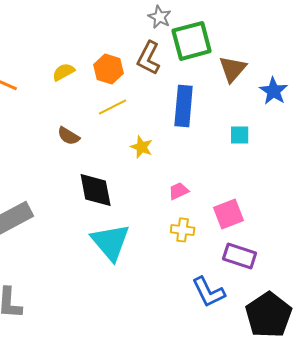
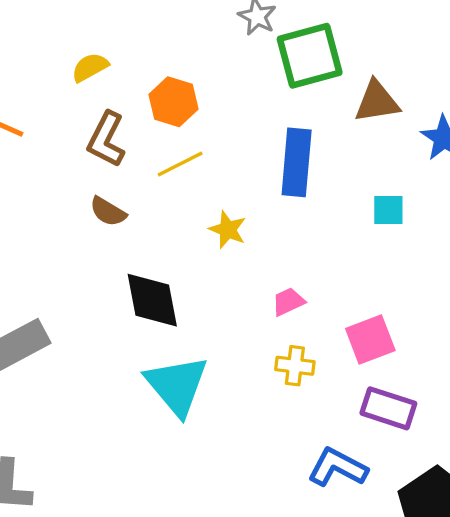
brown L-shape: (149, 58) -> (106, 139), moved
brown triangle: (233, 69) -> (377, 102), turned 40
yellow semicircle: (64, 72) -> (90, 67), moved
blue L-shape: (209, 292) -> (338, 467), turned 144

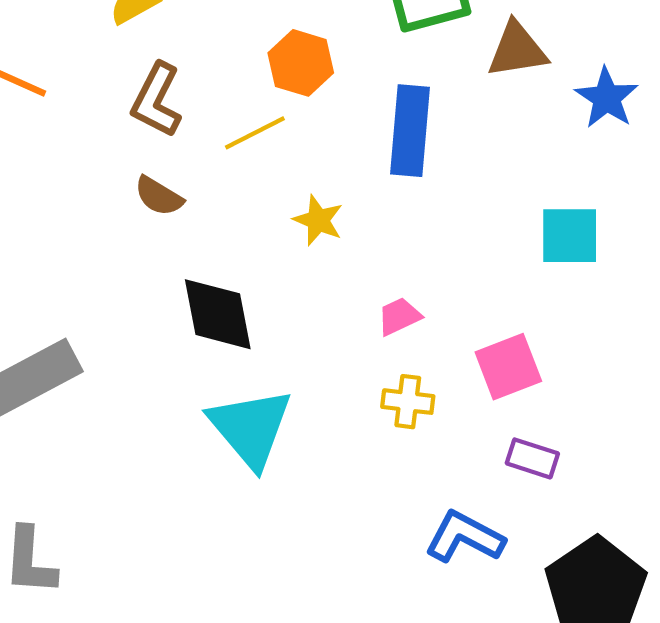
orange hexagon: (174, 102) -> (301, 63), moved
cyan square: (388, 210) -> (570, 236), moved, size x1.4
purple rectangle: (388, 408) -> (532, 458), size x0.7

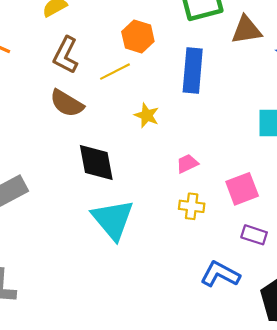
brown semicircle: (159, 196) -> (67, 103), size x1.4

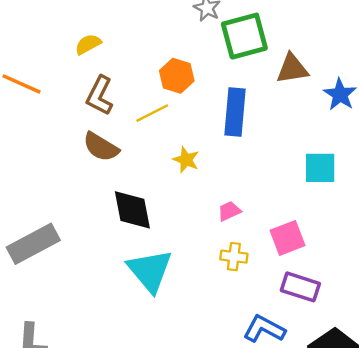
purple rectangle: (254, 235) -> (300, 287), size x1.4

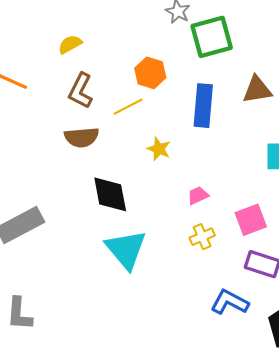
brown triangle: (292, 69) -> (257, 90), moved
brown semicircle: (101, 147) -> (82, 137), turned -36
yellow cross: (234, 257) -> (202, 237), turned -30

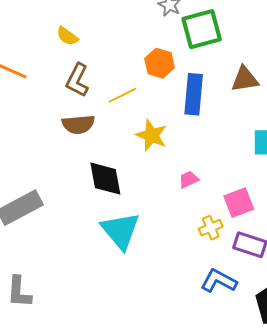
yellow semicircle: (70, 44) -> (67, 36), turned -115
orange hexagon: (150, 73) -> (160, 63), moved
yellow star: (159, 149) -> (152, 135), size x1.4
yellow cross: (202, 237) -> (211, 228), moved

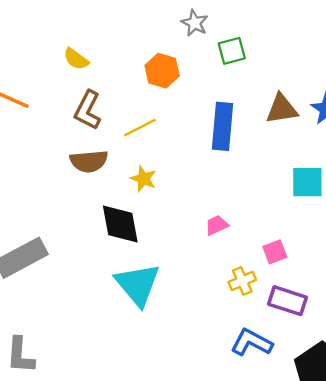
green square: (202, 29) -> (232, 51), size x0.6
orange hexagon: (160, 63) -> (162, 71), moved
yellow star: (152, 135) -> (143, 179), moved, size x0.7
pink square: (239, 203) -> (275, 252), size x0.7

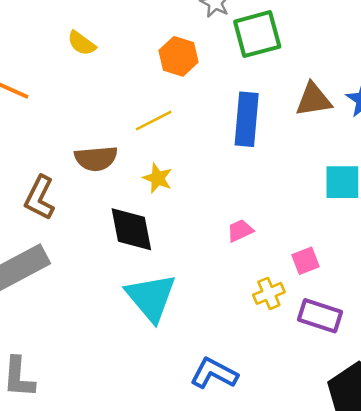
green square: (232, 51) -> (257, 34), size x1.5
brown L-shape: (88, 110) -> (40, 198), moved
blue L-shape: (252, 343) -> (214, 373), moved

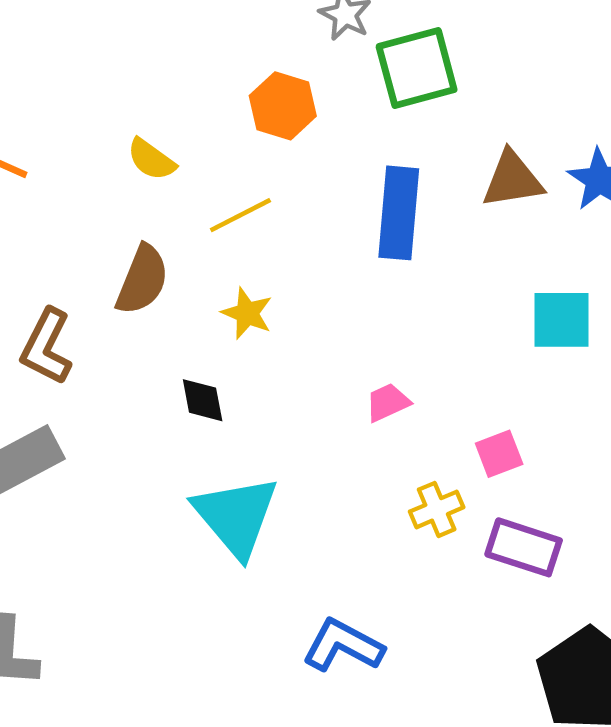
yellow semicircle: (82, 43) -> (151, 159), moved
brown semicircle: (96, 159) -> (142, 280), turned -63
black diamond: (131, 229) -> (203, 400), size x0.6

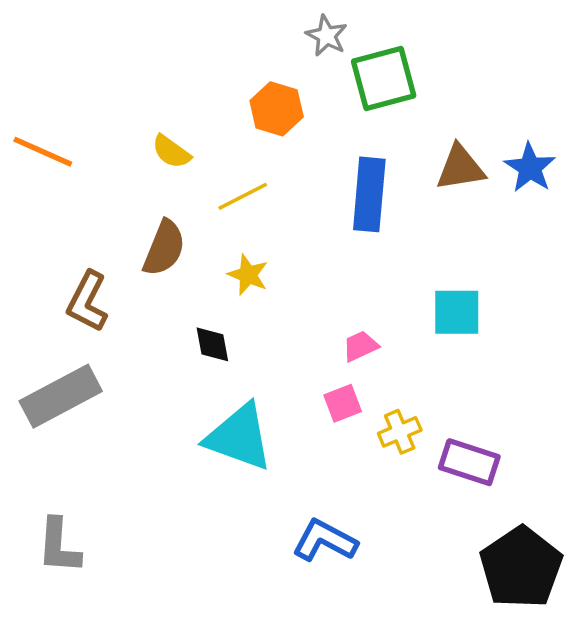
cyan square: (561, 320) -> (457, 312), moved
pink square: (499, 454) -> (343, 403), moved
cyan triangle: (236, 516) -> (239, 437), turned -30

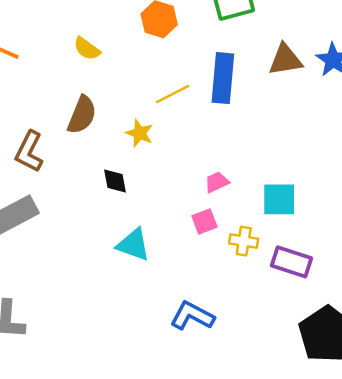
yellow line: (243, 196) -> (173, 94), moved
cyan square: (457, 312) -> (279, 199), moved
yellow cross: (400, 432) -> (244, 241), turned 32
cyan triangle: (239, 437) -> (133, 245), size x0.7

